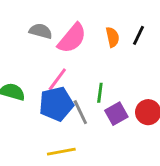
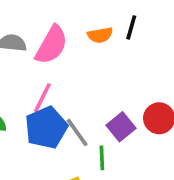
orange semicircle: (112, 37) -> (100, 35), turned 102
green line: (100, 93) -> (102, 158), moved

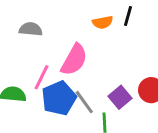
pink semicircle: (52, 45) -> (74, 60), moved
pink line: (42, 98) -> (42, 77), moved

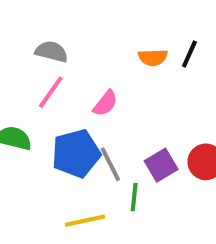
pink semicircle: (74, 60) -> (105, 103), size x0.6
pink line: (42, 77) -> (51, 92), moved

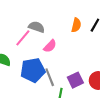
gray semicircle: (51, 52) -> (37, 27), moved
orange semicircle: (153, 57) -> (76, 25), turned -80

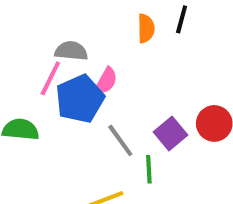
blue pentagon: (33, 70) -> (80, 99), moved

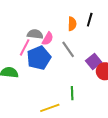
pink semicircle: (106, 81) -> (48, 39), moved
purple square: (171, 134) -> (94, 61), moved
gray line: (120, 140) -> (68, 49), moved

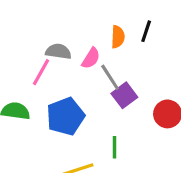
pink semicircle: (48, 39) -> (91, 58), moved
blue pentagon: (39, 58) -> (66, 116), moved
purple square: (94, 61) -> (124, 95), moved

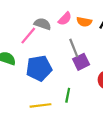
orange semicircle: (118, 37) -> (84, 22), turned 88
pink semicircle: (91, 58) -> (65, 19), moved

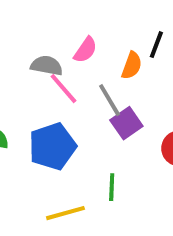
orange semicircle: (84, 22) -> (132, 66), moved, turned -72
pink line: (28, 36) -> (64, 89), moved, turned -72

